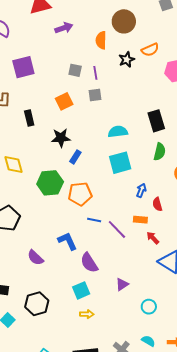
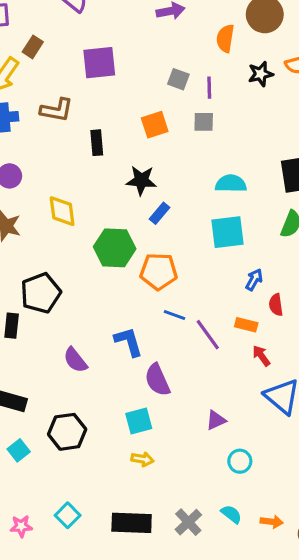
purple triangle: (122, 284) -> (216, 420), moved

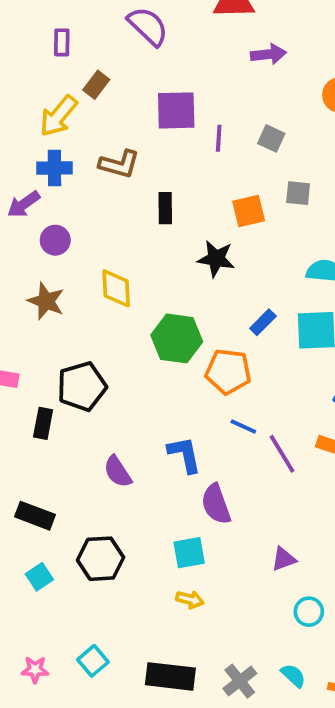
purple line: (209, 88) -> (219, 138), moved
orange square: (155, 125) -> (249, 211), moved
blue rectangle: (160, 213) -> (263, 322), moved

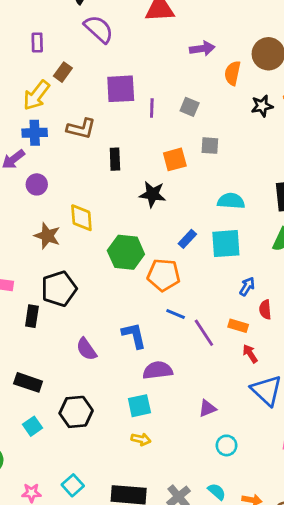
purple arrow: (268, 54) -> (202, 49), moved
brown star: (46, 301) -> (47, 236), moved
purple semicircle: (216, 504) -> (158, 370), turned 104

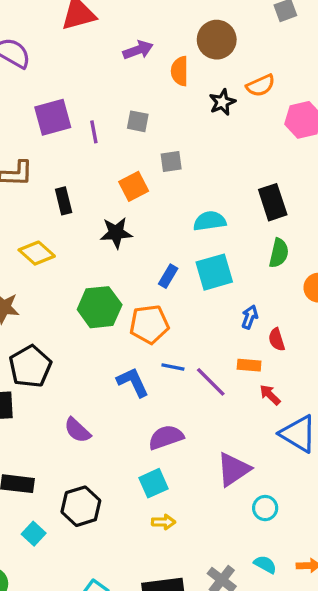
yellow diamond: (81, 218) -> (37, 253), moved, turned -32
blue L-shape: (134, 335) -> (133, 382), moved
purple triangle: (207, 408) -> (233, 469), size x1.6

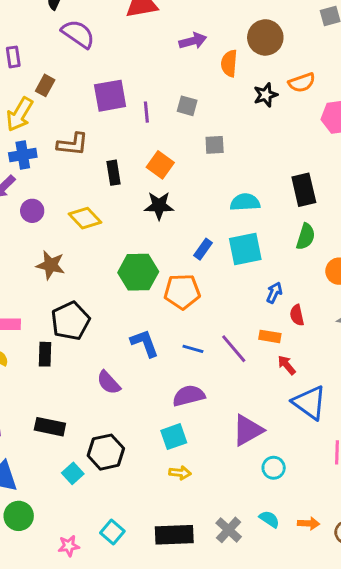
orange square: (134, 186) -> (160, 165), moved, turned -32
blue line: (173, 367) -> (193, 349), moved
blue L-shape: (133, 382) -> (145, 343), moved
cyan square: (34, 534) -> (73, 473), moved

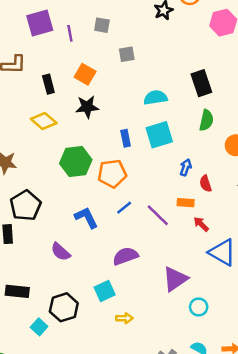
yellow diamond: (85, 218) -> (44, 121), moved
blue rectangle: (203, 249) -> (126, 138), turned -42
blue line: (193, 349) -> (124, 208), moved, turned -49
cyan square: (174, 437) -> (105, 291), moved

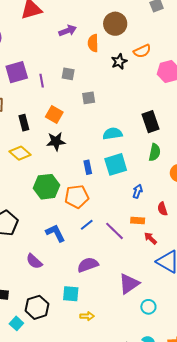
red semicircle: (206, 184) -> (162, 209), moved
cyan square: (105, 291) -> (71, 294), turned 30

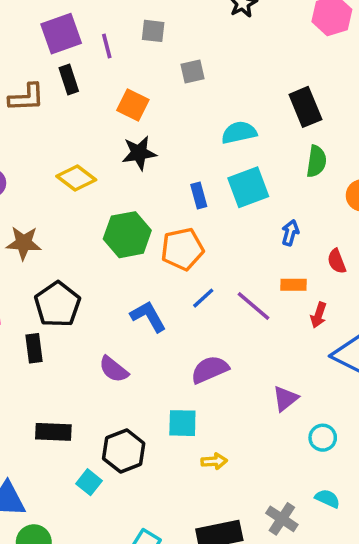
black rectangle: (24, 123) -> (69, 79), moved
red arrow: (150, 238) -> (319, 315), turned -112
purple triangle: (129, 284) -> (285, 399), size x0.7

